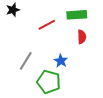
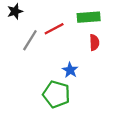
gray line: (26, 61) -> (30, 40), moved

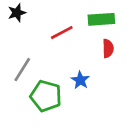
gray line: (30, 40) -> (22, 70), moved
green pentagon: (56, 94) -> (46, 96), moved

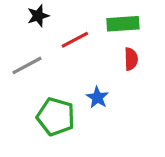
black star: (17, 13) -> (38, 16), moved
gray line: (22, 70) -> (27, 65), moved, turned 30

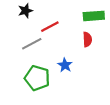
green rectangle: (123, 24) -> (94, 16), moved
gray line: (27, 65) -> (32, 44), moved

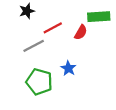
red semicircle: (87, 39) -> (81, 32), moved, turned 32

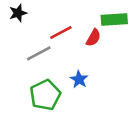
black star: (27, 11) -> (18, 13), moved
green pentagon: (39, 82) -> (45, 95), turned 30

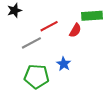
green pentagon: (45, 95) -> (36, 76), turned 30

